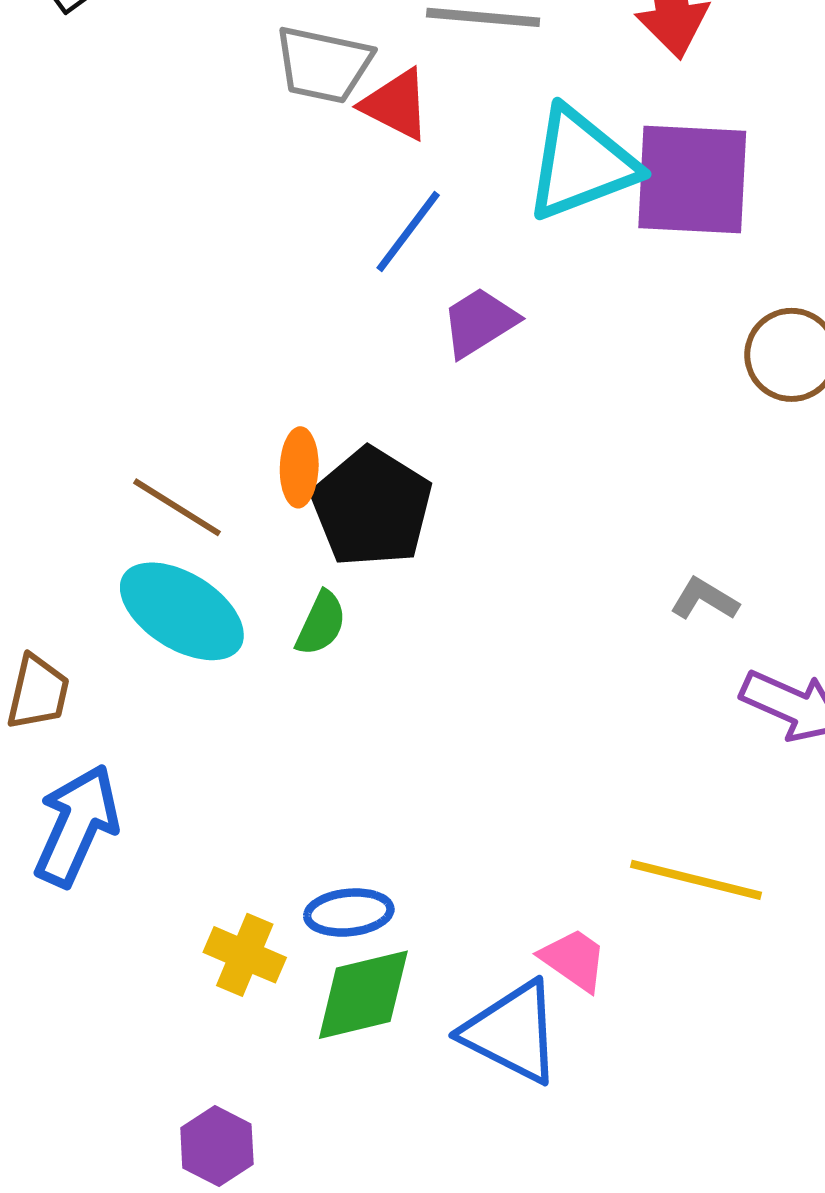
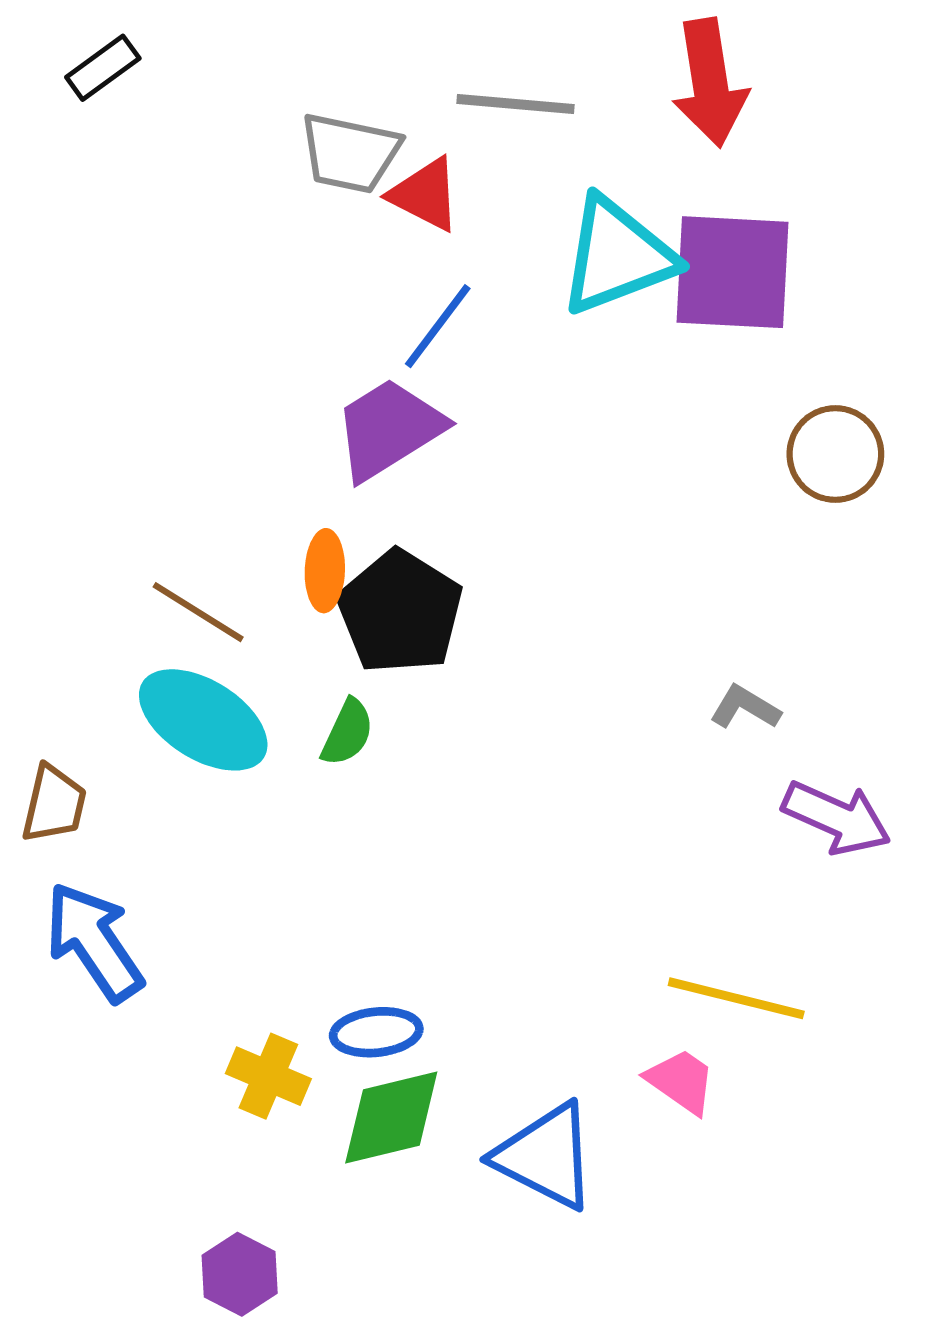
purple trapezoid: (479, 322) -> (389, 429), moved, size x1.4
blue arrow: (77, 825) -> (94, 942), turned -58
pink trapezoid: (574, 960) -> (681, 1081), moved

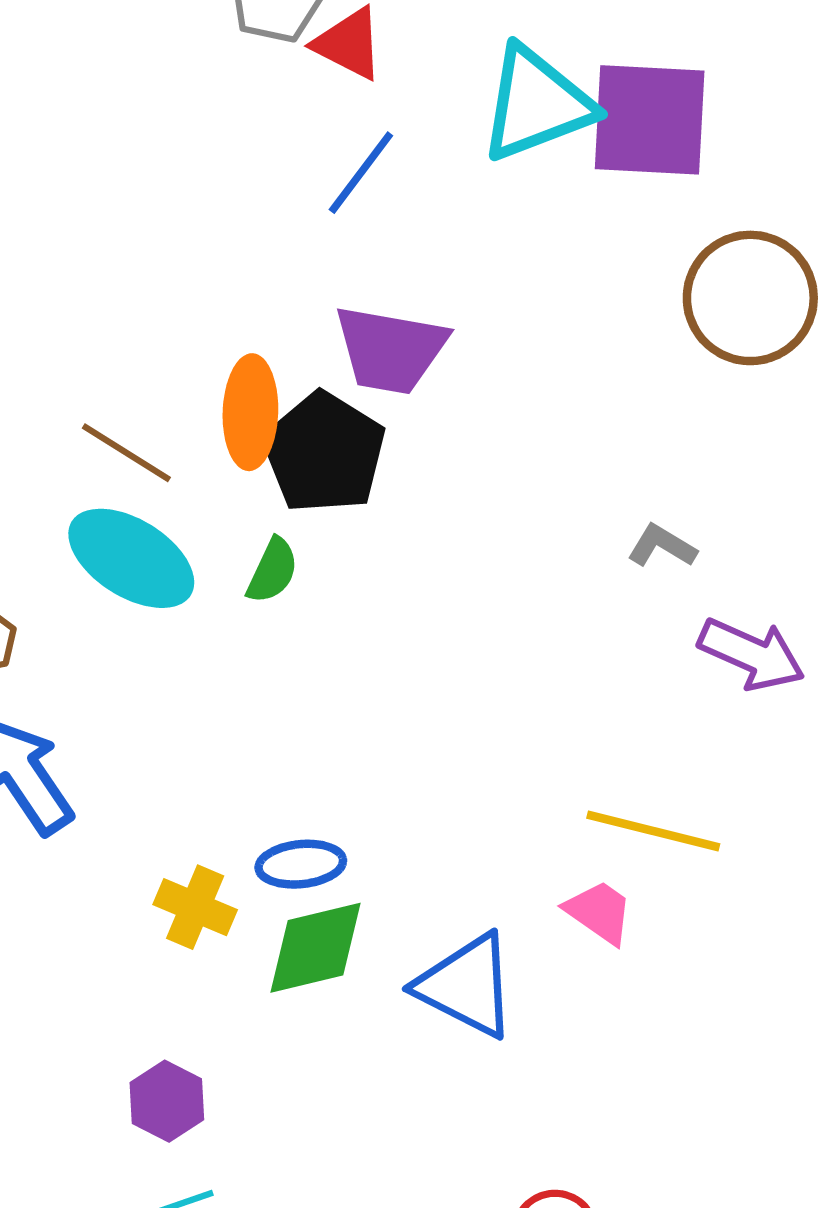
purple trapezoid: (389, 429) -> (390, 350), moved, turned -138
brown circle: (835, 454) -> (750, 298), size x1.4
orange ellipse: (325, 571) -> (250, 412), size x1.4

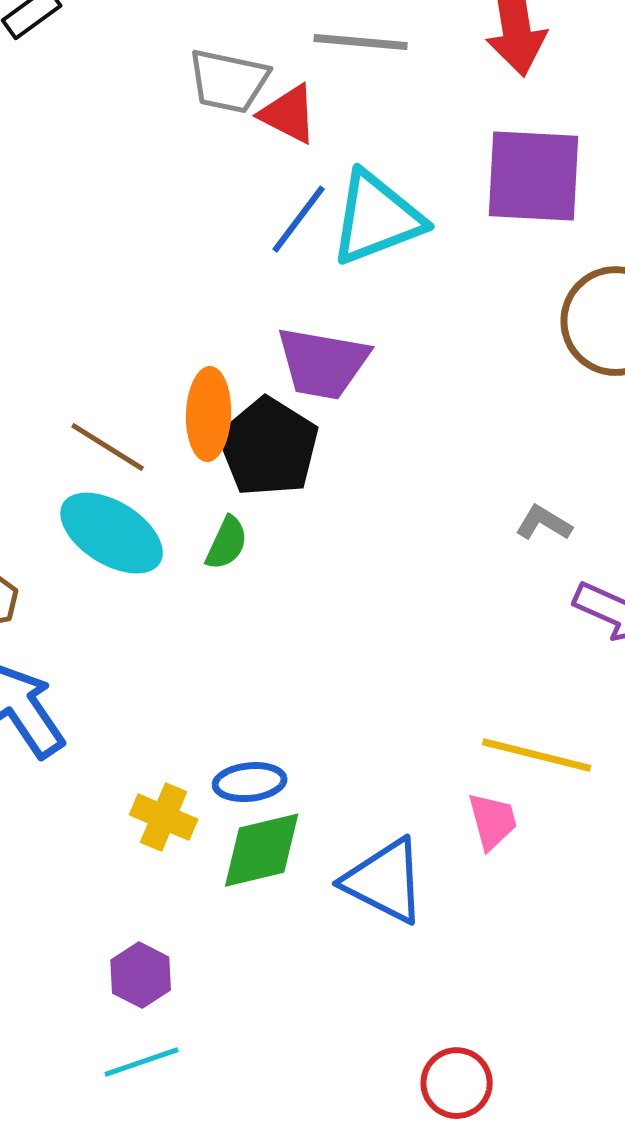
cyan triangle: (537, 104) -> (377, 218), moved
pink trapezoid: (599, 912) -> (493, 821), turned 40

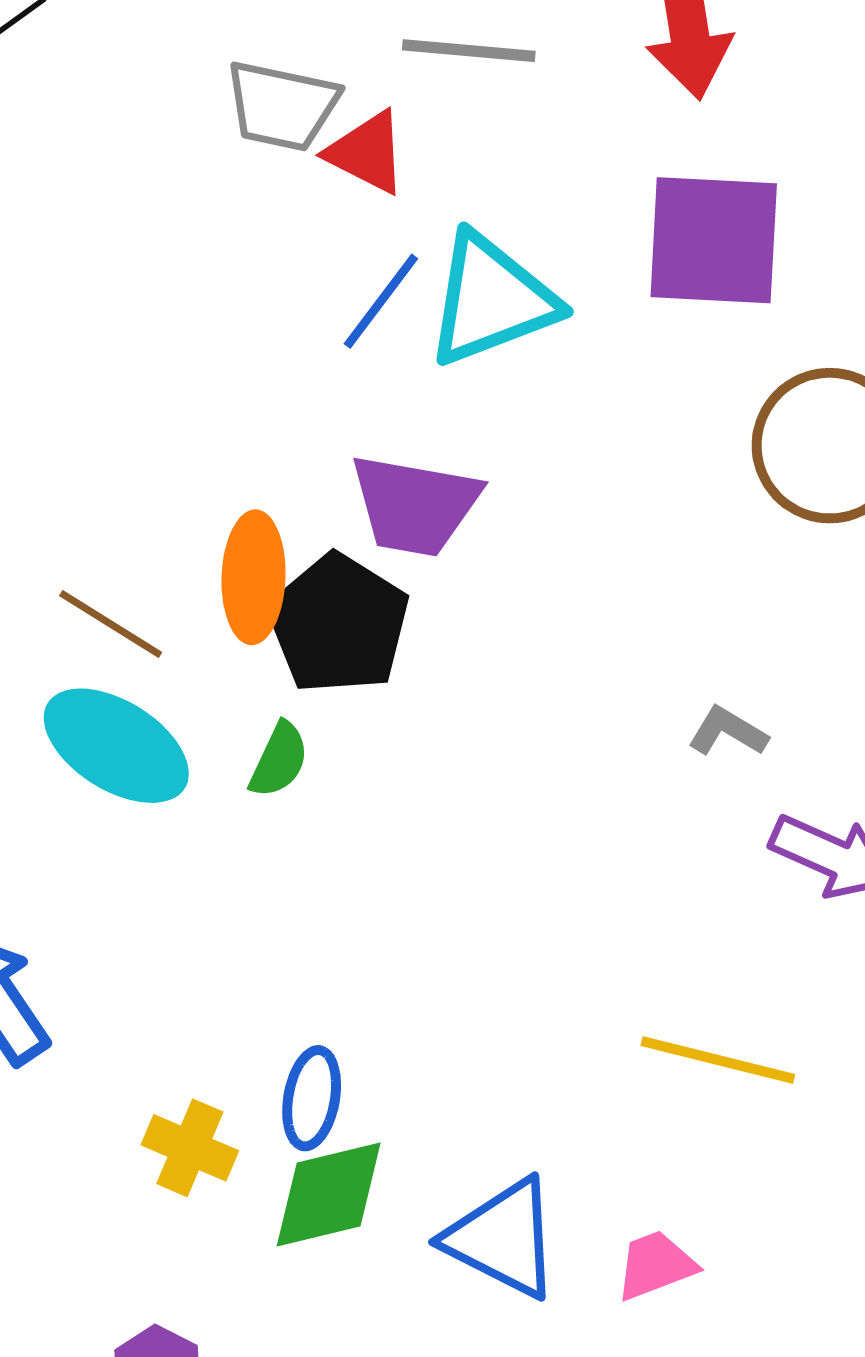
blue ellipse: (250, 782) -> (312, 1098), turned -74
pink trapezoid: (493, 821) -> (656, 1265), moved, turned -96

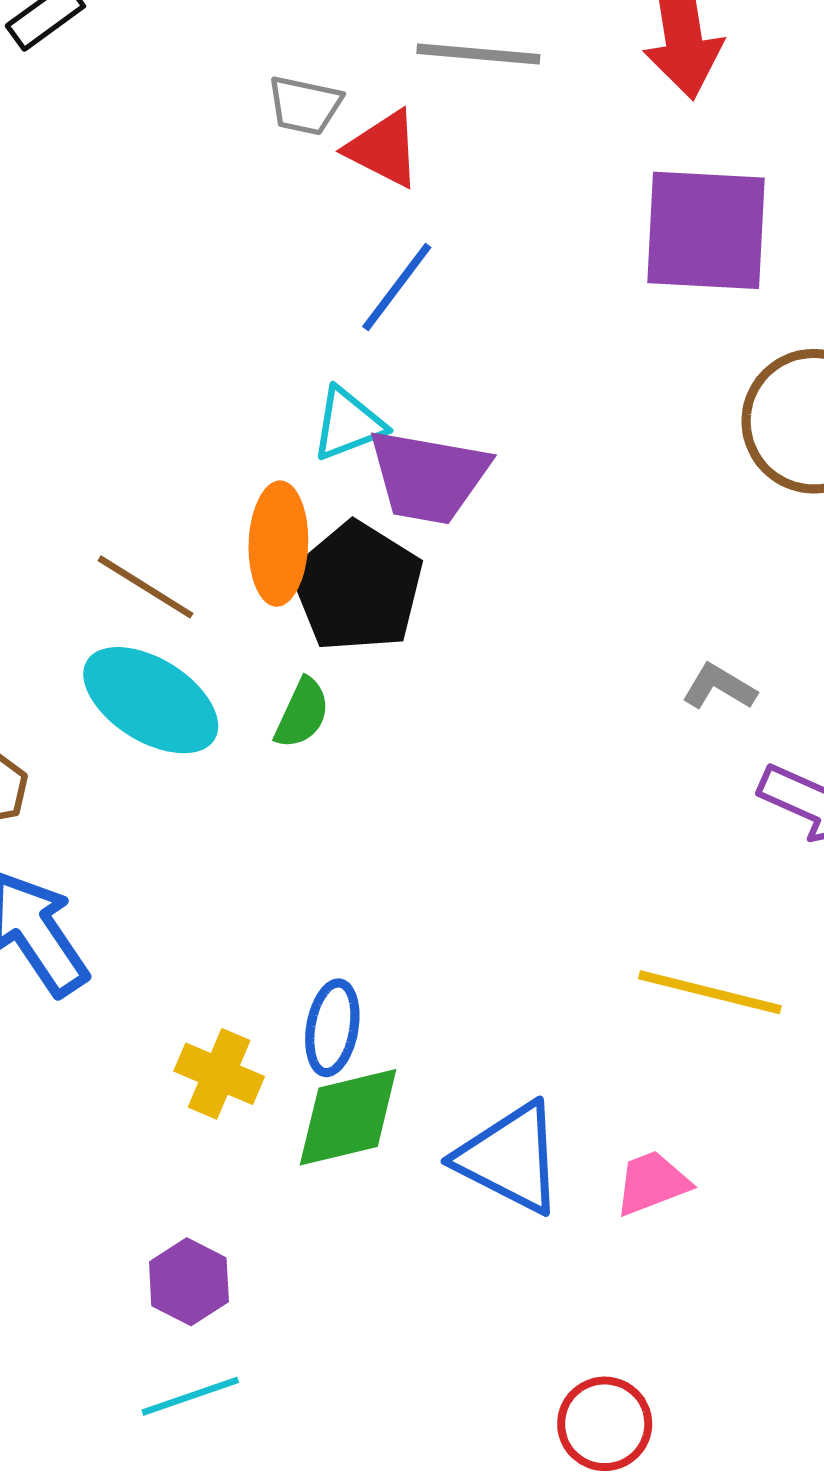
gray trapezoid: (282, 106) -> (305, 105), size x0.7
cyan triangle: (491, 300) -> (348, 424), moved, size x0.6

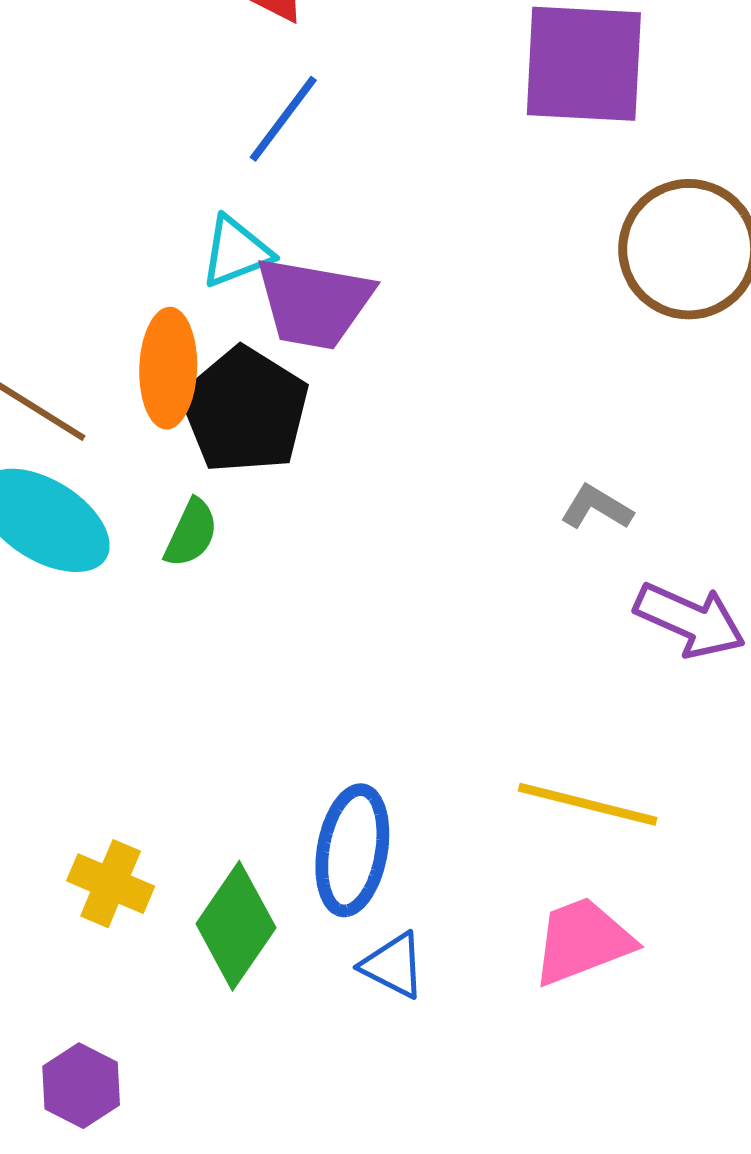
blue ellipse: (332, 1028) -> (352, 850), moved, size x1.4
green diamond: (348, 1117) -> (236, 926), turned -42
blue triangle: (510, 1158) -> (393, 965), size x0.6
pink trapezoid: (652, 1183) -> (583, 941), moved, size x1.4

